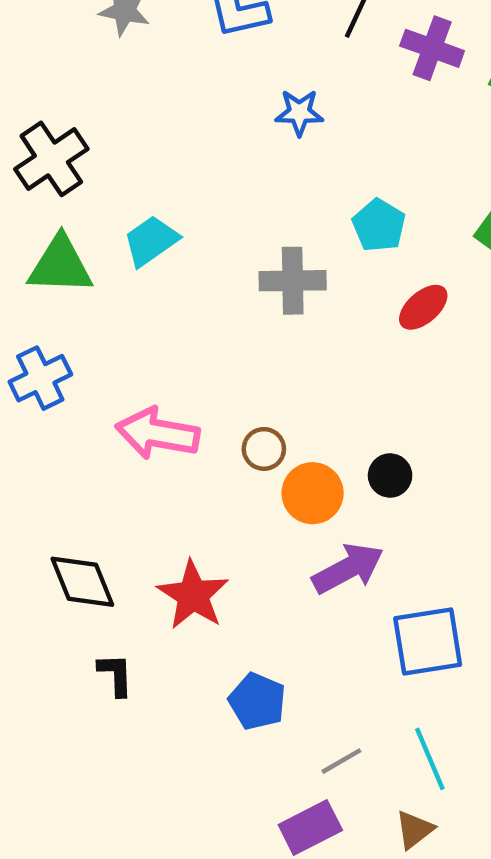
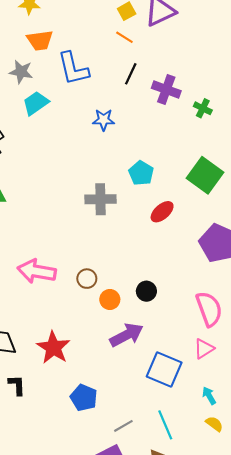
cyan trapezoid: (151, 241) -> (36, 103), moved
orange circle: (313, 493) -> (110, 299), size x0.7
blue square: (428, 642) -> (164, 369), turned 32

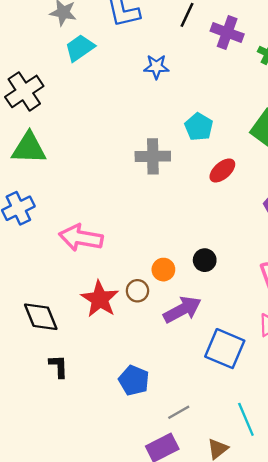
brown circle: (87, 279) -> (137, 291), moved
red star: (53, 348) -> (100, 299), moved
cyan line: (165, 425) -> (246, 419), moved

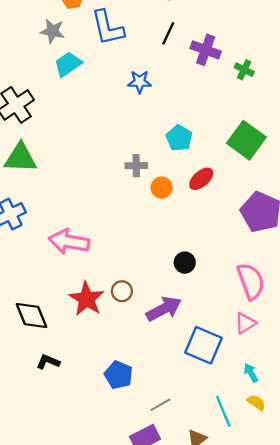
gray cross: (153, 156) -> (136, 166), size x0.7
orange circle: (163, 270) -> (162, 188), moved
black L-shape: (58, 366) -> (48, 362), turned -65

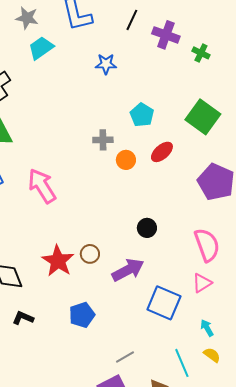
pink arrow: (69, 242) -> (42, 186), moved, turned 48
blue pentagon: (119, 375) -> (82, 315), moved, turned 30

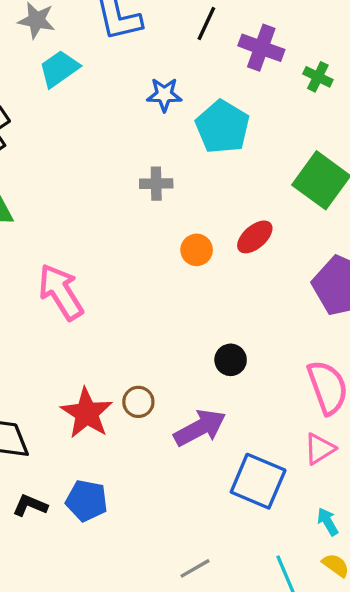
cyan pentagon: (142, 115) -> (222, 127), moved, size x1.4
gray cross: (103, 140) -> (156, 184), moved
blue pentagon: (82, 315) -> (87, 501), moved, turned 30

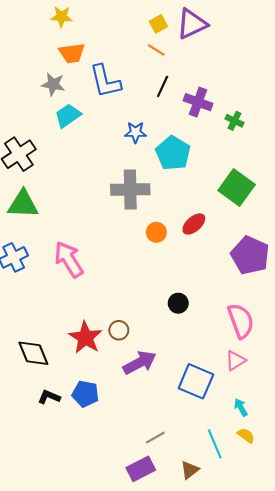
gray cross: (156, 184) -> (130, 190), size x1.8
purple arrow: (200, 428) -> (140, 363), moved

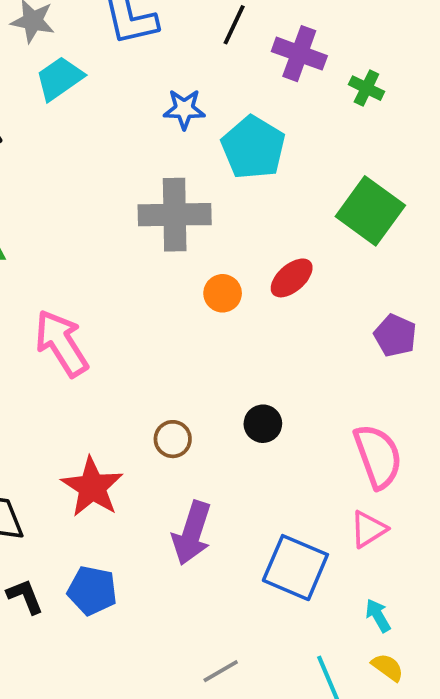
purple pentagon: (250, 255) -> (395, 335), size x0.6
brown circle: (119, 330) -> (173, 439), moved
purple arrow: (140, 363) -> (192, 533), turned 136
black L-shape: (49, 397) -> (25, 596), turned 45

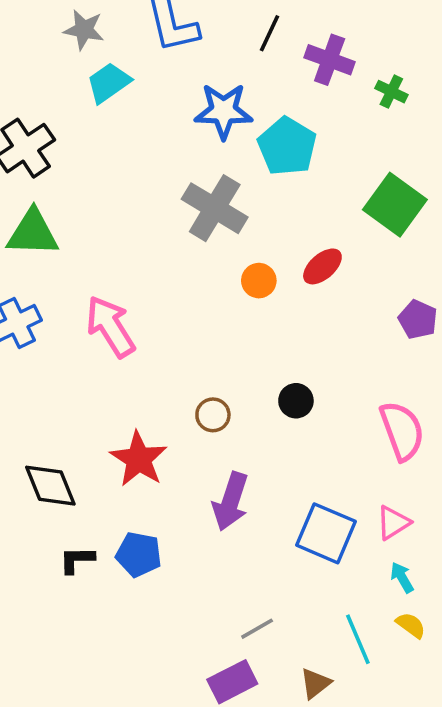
blue star: (184, 109) -> (224, 111), size x1.5
gray cross: (175, 215) -> (215, 208), turned 32
pink triangle: (368, 529) -> (393, 523), moved
black L-shape: (25, 596) -> (77, 560), turned -69

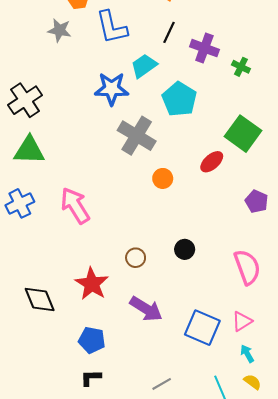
cyan trapezoid: (109, 83) -> (144, 66), moved
blue star: (224, 111) -> (112, 89), moved
red ellipse: (322, 266) -> (212, 162), moved
purple arrow: (231, 501) -> (146, 309), turned -76
black L-shape: (77, 560) -> (91, 378), moved

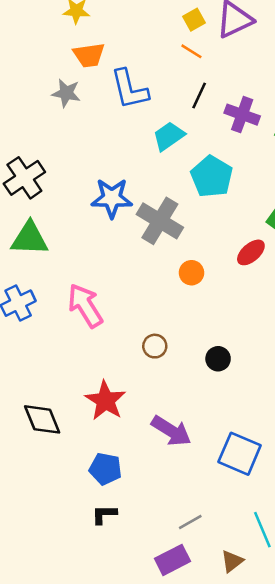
blue star: (112, 89) -> (112, 198), moved
brown circle: (136, 258) -> (155, 346), moved

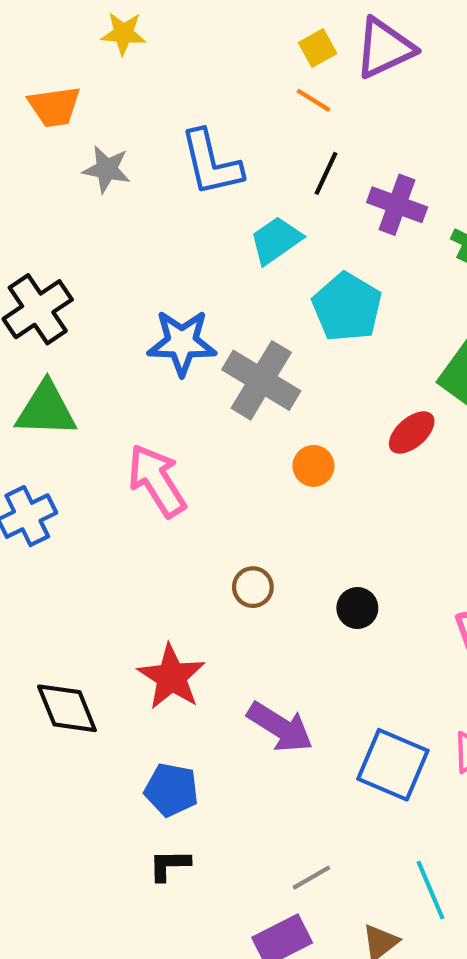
orange trapezoid: (89, 55) -> (54, 107), moved
pink arrow: (85, 306) -> (157, 481), moved

